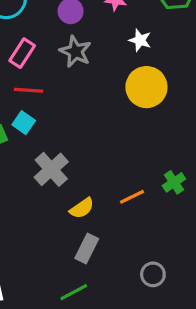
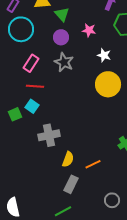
gray cross: (51, 169) -> (49, 135), turned 30
orange line: (132, 197) -> (93, 164), moved
yellow semicircle: (82, 208) -> (68, 159), turned -35

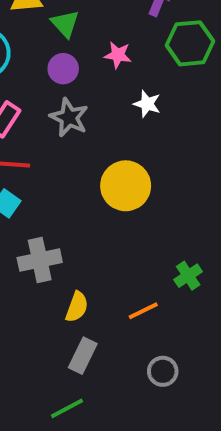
yellow circle: (108, 84) -> (126, 186), moved
orange line: (93, 164) -> (143, 311), moved
gray circle: (112, 200) -> (163, 371), moved

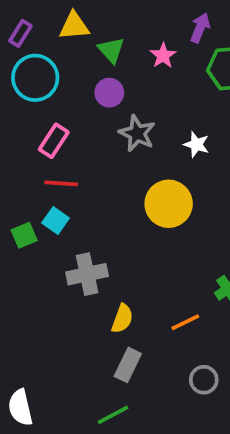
pink star: (118, 55) -> (163, 56), moved, turned 30
white star: (147, 104) -> (196, 144), moved
gray star: (69, 117) -> (137, 133), moved

